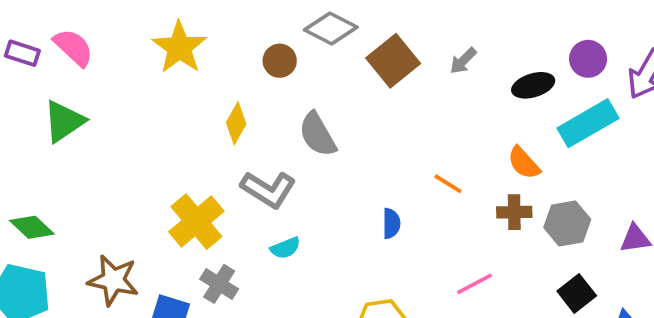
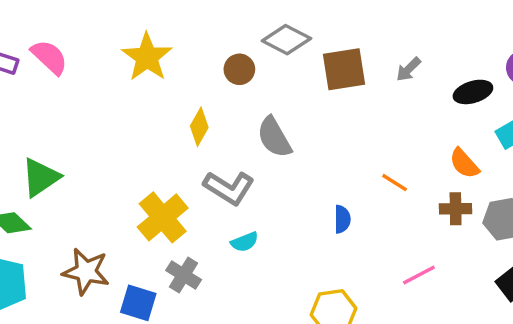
brown square: (393, 61) -> (344, 69), turned 30
green triangle: (64, 121) -> (41, 177), moved

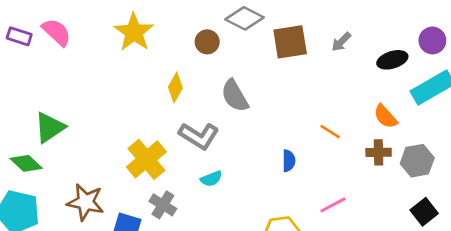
pink line: (419, 275) -> (333, 205), moved

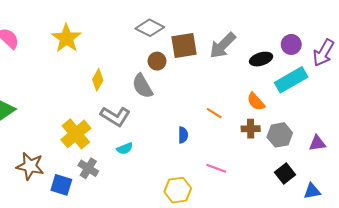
brown circle: (207, 42) -> (157, 61), moved
gray arrow: (341, 42) -> (223, 45), size x1.8
pink line: (333, 205) -> (216, 168), turned 48

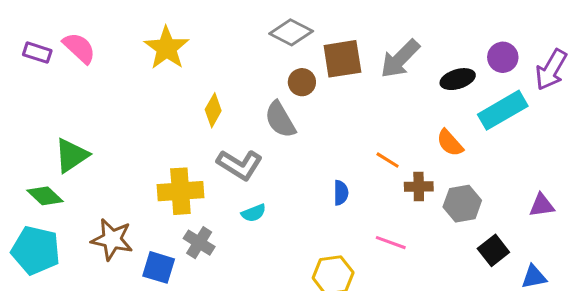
brown cross: (251, 129) -> (419, 187), moved
yellow cross: (76, 134) -> (180, 191), turned 36
gray hexagon: (280, 135) -> (462, 204), moved

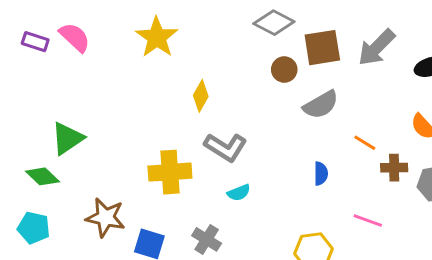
gray semicircle: (280, 120) -> (321, 105), moved, turned -90
gray cross: (199, 243) -> (207, 239), moved
cyan pentagon: (36, 250) -> (34, 228), size x0.7

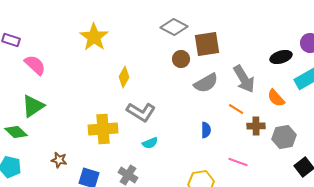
pink semicircle: (75, 37) -> (35, 65), moved
gray arrow: (377, 48) -> (244, 79), moved, turned -76
brown star: (105, 217) -> (59, 160), size x0.6

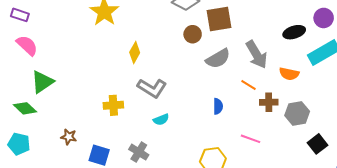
pink semicircle: (35, 65) -> (27, 45), moved
orange semicircle: (276, 98) -> (289, 74), turned -36
yellow cross: (103, 129) -> (113, 105), size x0.7

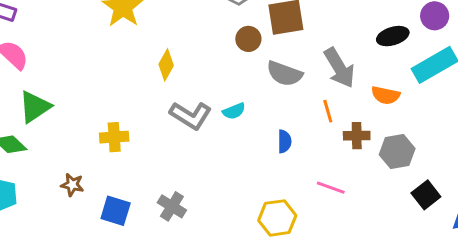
gray semicircle: (218, 59) -> (285, 74), turned 50
orange line: (248, 85) -> (328, 111), turned 42
yellow cross: (113, 105) -> (114, 137), moved
cyan semicircle: (161, 120) -> (234, 111), moved

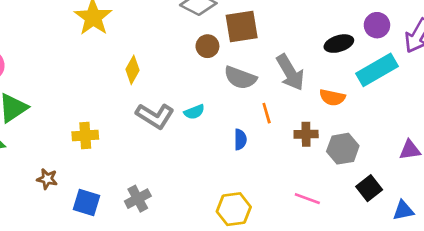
orange line: (328, 111) -> (267, 113), moved
pink line: (331, 188) -> (307, 199), moved
gray cross: (172, 206) -> (138, 199), turned 30

